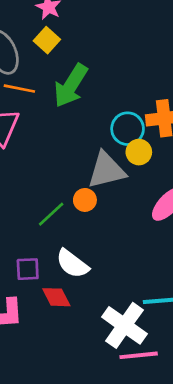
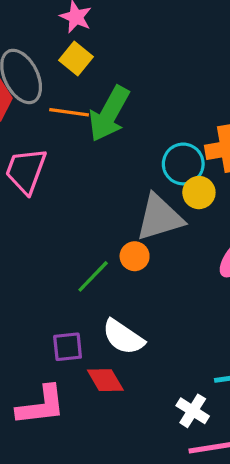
orange line: (19, 89) -> (69, 112), moved
white cross: (124, 325) -> (193, 411), size x0.6

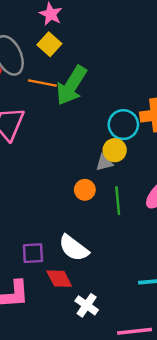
yellow circle: (199, 193) -> (115, 150), moved
gray triangle: (160, 218) -> (104, 163), size x0.5
green line: (93, 276) -> (118, 201), moved, turned -52
white cross: (193, 411) -> (87, 305), moved

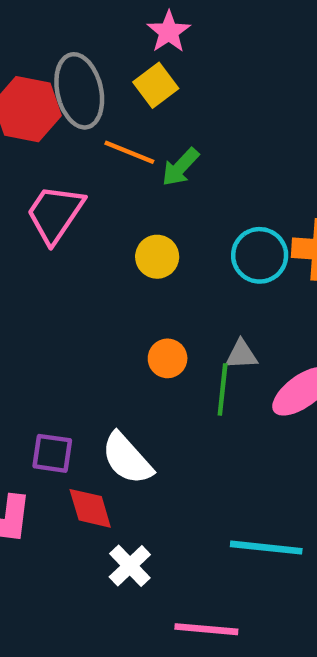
green arrow: (71, 86) -> (180, 167), size x0.6
yellow circle: (115, 150) -> (157, 257), moved
gray triangle: (104, 163) -> (241, 355), moved

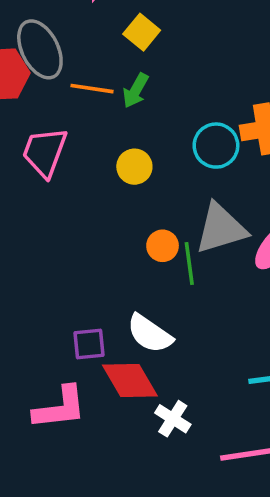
yellow square: (156, 85) -> (142, 32), moved
gray triangle: (241, 355) -> (221, 228), size x2.0
green line: (223, 389) -> (189, 264), moved
red diamond: (90, 508) -> (130, 380), size x1.4

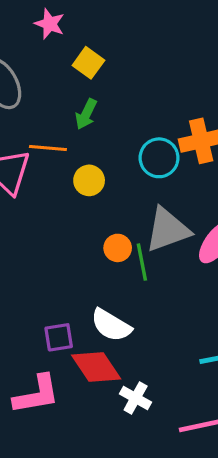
orange line: (92, 89) -> (48, 148), moved

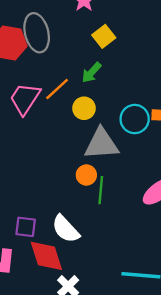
orange line: (48, 148) -> (57, 89), turned -64
yellow circle: (89, 180) -> (84, 108), moved
gray triangle: (168, 230) -> (101, 144), moved

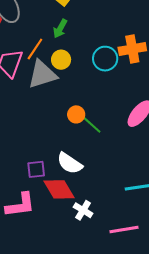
gray triangle: (101, 144) -> (42, 74), moved
green line: (101, 190) -> (91, 124), turned -40

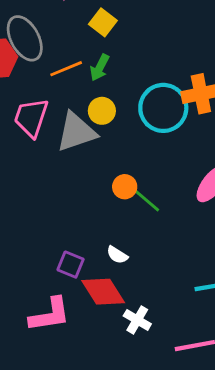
orange line: (35, 49) -> (66, 69), moved, turned 35
cyan circle: (105, 59) -> (163, 108), size x1.4
white semicircle: (70, 163) -> (117, 255), size x0.6
purple square: (36, 169) -> (71, 265), turned 30

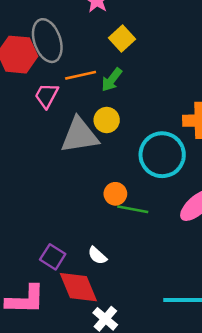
cyan circle: (163, 108) -> (162, 155), moved
pink trapezoid: (31, 118) -> (47, 96), moved, size x0.7
green line: (146, 200) -> (133, 209), turned -40

